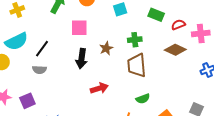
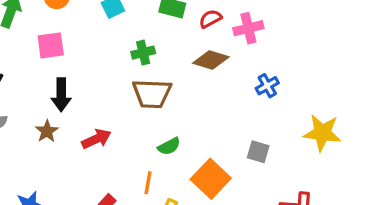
brown star: (106, 48) -> (47, 131), moved
brown trapezoid: (137, 65) -> (152, 94), turned -75

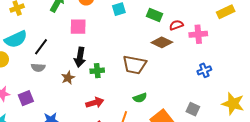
green cross: (143, 53) -> (97, 71), moved
brown diamond: (211, 60) -> (162, 42), moved
red arrow: (96, 139) -> (95, 103), moved

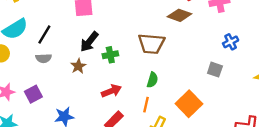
black arrow: (80, 57) -> (89, 42), turned 36
green semicircle: (140, 98) -> (152, 80), moved, turned -48
gray square: (193, 109) -> (215, 70), moved

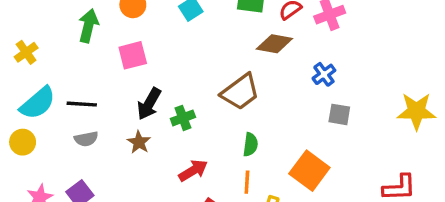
black line: (44, 35) -> (82, 104), turned 72
blue cross: (231, 42) -> (324, 74), moved
brown trapezoid: (151, 44) -> (240, 92), turned -32

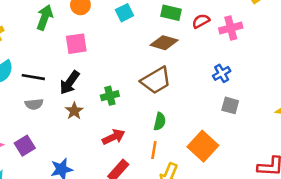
brown diamond: (274, 44) -> (164, 43), moved
black arrow: (149, 104) -> (70, 83), moved

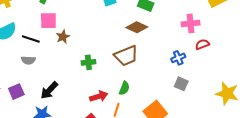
red semicircle: (201, 21) -> (202, 44), moved
pink square: (76, 44) -> (48, 21), moved
black arrow: (70, 83) -> (49, 90), moved
brown star: (74, 111) -> (63, 37), moved
red arrow: (114, 137) -> (99, 96), moved

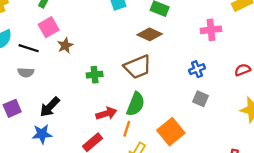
pink square: (48, 21) -> (49, 27), turned -30
red semicircle: (202, 44) -> (243, 70), moved
green semicircle: (124, 88) -> (136, 104), size x1.5

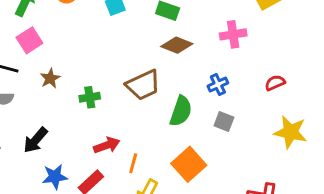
brown diamond: (150, 34) -> (177, 45), moved
brown star: (65, 45) -> (50, 78), moved
green semicircle: (136, 104) -> (181, 111), moved
blue star: (42, 134) -> (55, 177), moved

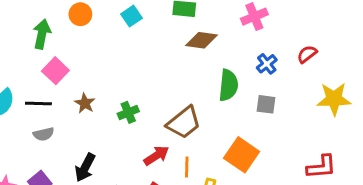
brown trapezoid: (143, 85) -> (184, 123), moved
blue cross: (218, 85) -> (267, 64), moved
green semicircle: (181, 111) -> (228, 85), moved

